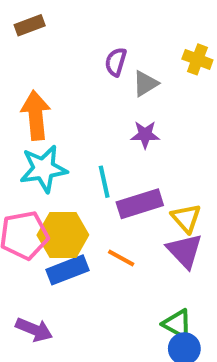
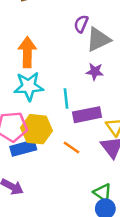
gray triangle: (145, 84) -> (98, 39), size x1.5
blue rectangle: (67, 270) -> (23, 148), moved

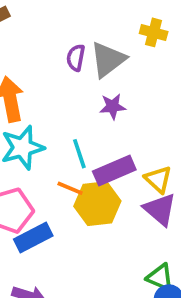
purple semicircle: (81, 24) -> (76, 58), moved
yellow hexagon: (37, 129) -> (97, 204), moved
orange line: (72, 148) -> (70, 188), moved

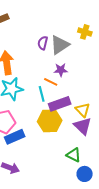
orange line: (70, 188) -> (51, 82), moved
green triangle: (160, 277) -> (74, 155), moved

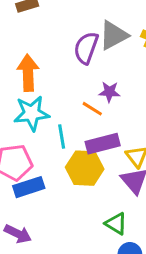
purple semicircle: (43, 43) -> (86, 48), size x1.5
gray triangle: (60, 45) -> (114, 35), moved
cyan line: (42, 94) -> (62, 136), moved

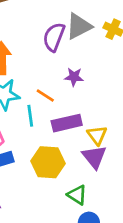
orange line: (92, 109) -> (45, 95), moved
yellow hexagon: (85, 168) -> (48, 162), moved

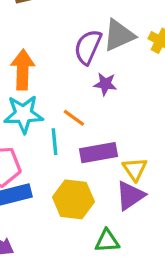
purple star: (74, 77) -> (105, 84), moved
purple triangle: (94, 157) -> (130, 196), turned 32
green triangle: (77, 195) -> (107, 241), turned -40

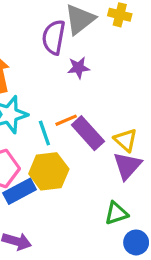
orange line: (74, 118) -> (66, 120), moved, turned -45
purple rectangle: (99, 153) -> (88, 133), turned 72
yellow hexagon: (73, 199) -> (49, 171), moved

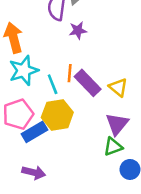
orange line: (66, 120) -> (70, 73), turned -60
purple triangle: (127, 166) -> (117, 124), moved

